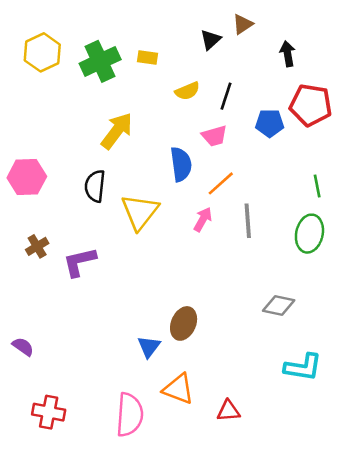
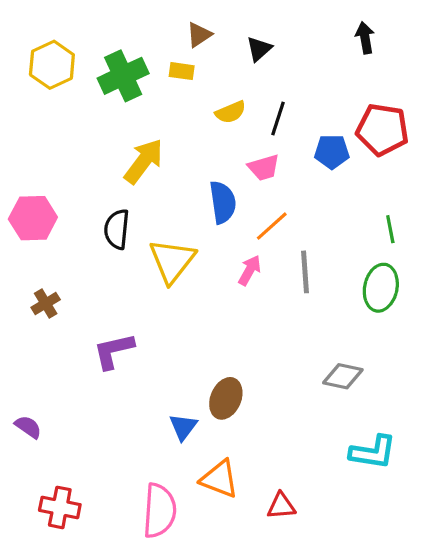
brown triangle: (243, 24) -> (199, 35), moved
black arrow: (288, 54) -> (365, 38), moved
purple L-shape: (79, 262) -> (114, 351), moved

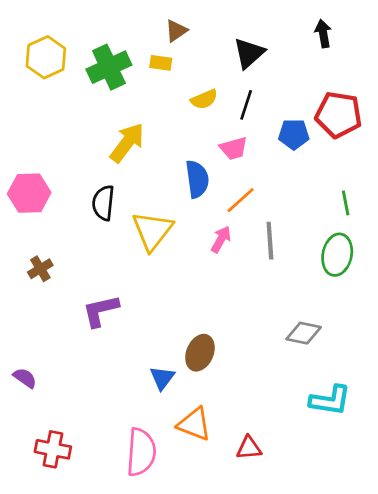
black triangle: (259, 49) -> (249, 53), moved, size x1.4

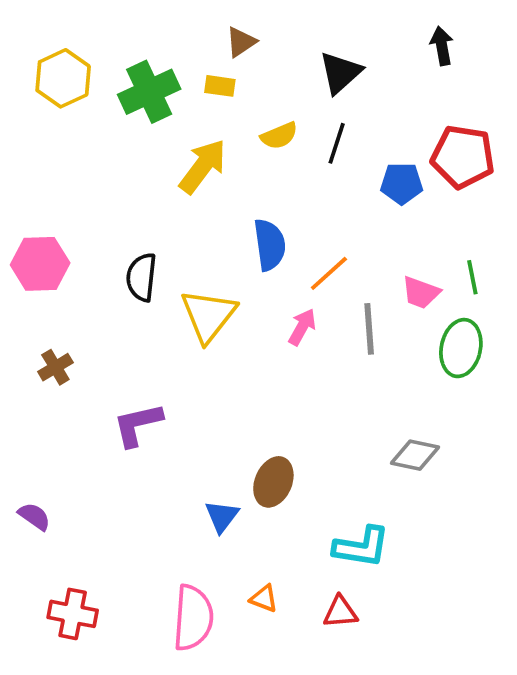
yellow arrow: (127, 143) -> (203, 166), moved
pink trapezoid: (234, 148) -> (421, 293), moved, turned 36
cyan L-shape: (330, 400) -> (361, 547), moved
orange triangle: (194, 424) -> (264, 599), moved, size x0.6

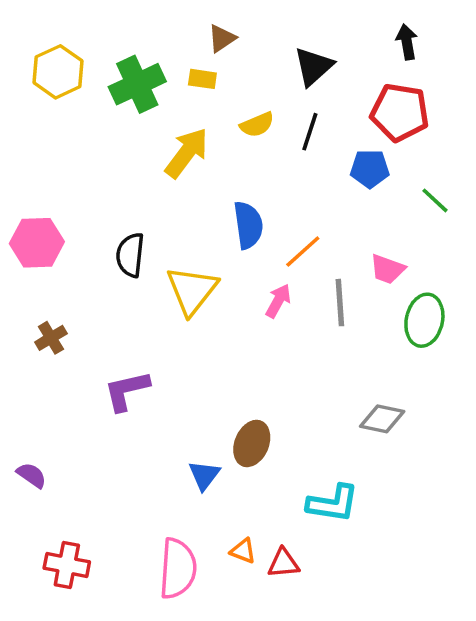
red pentagon: (463, 157) -> (400, 112), moved
green line: (472, 277) -> (435, 200), moved, turned -36
red triangle: (340, 612) -> (283, 563), moved

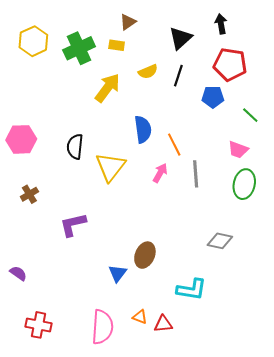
black arrow: (407, 42) -> (221, 24), moved
orange line: (303, 251) -> (174, 145), turned -75
pink trapezoid: (387, 269) -> (238, 150), moved

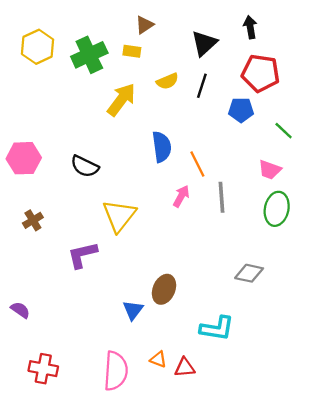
black semicircle: (75, 147) -> (85, 166), turned -70
yellow triangle: (110, 167) -> (119, 216), moved

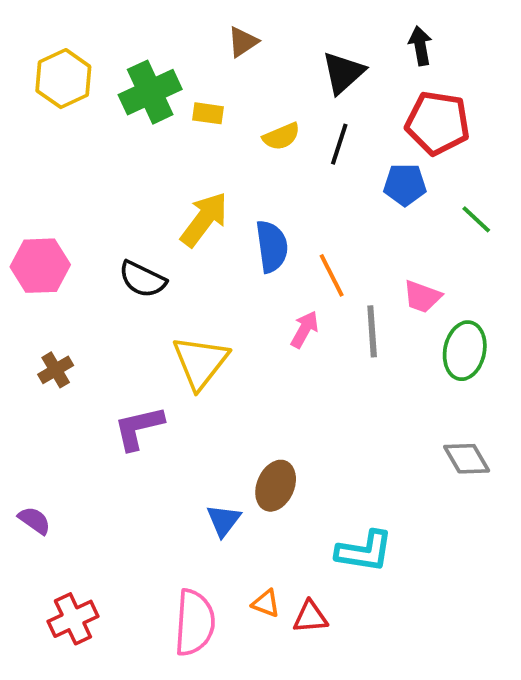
yellow rectangle: (132, 51) -> (208, 113), moved
yellow arrow: (121, 100) -> (204, 219), moved
pink trapezoid: (270, 170) -> (422, 297), moved
gray diamond: (249, 273) -> (467, 459), moved, turned 48
red cross: (43, 369) -> (73, 619), turned -36

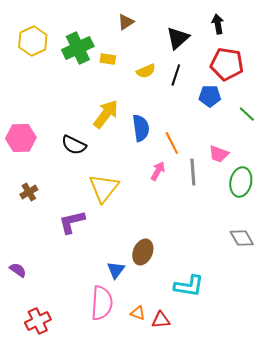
pink semicircle: (195, 623) -> (102, 303), moved

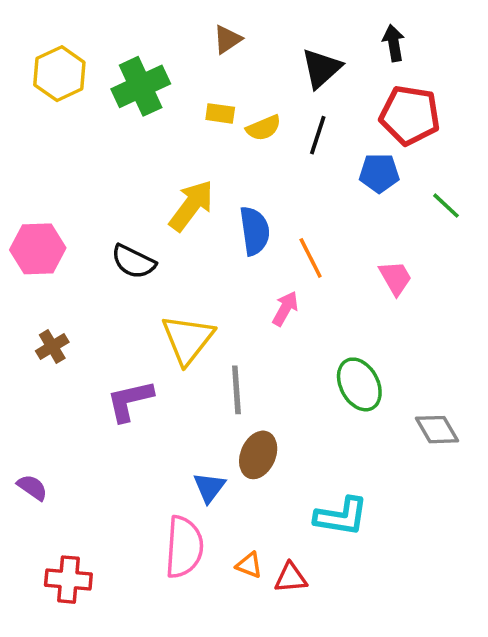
yellow rectangle: (108, 59) -> (220, 113), moved
pink trapezoid: (219, 154) -> (395, 278), turned -140
gray line: (193, 172) -> (236, 390), moved
green ellipse: (241, 182) -> (359, 384), moved, turned -40
red cross: (38, 321) -> (68, 580), turned 30

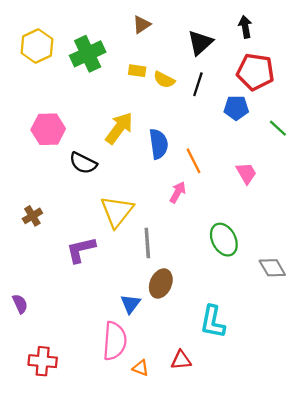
yellow semicircle: (264, 128) -> (164, 80), turned 50
pink hexagon: (38, 249) -> (48, 129), moved
purple semicircle: (32, 487) -> (20, 304), turned 30
cyan L-shape: (341, 516) -> (213, 322), turned 92
orange triangle: (249, 565) -> (141, 368), moved

